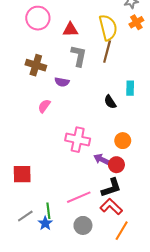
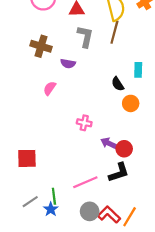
pink cross: (78, 140) -> (84, 123), size x0.6
orange circle: (123, 141) -> (131, 103), moved
red L-shape: (111, 207) -> (109, 215), moved

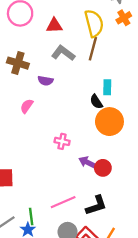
gray L-shape: (85, 36) -> (63, 53), turned -65
cyan rectangle: (138, 70) -> (107, 87), moved
orange circle: (131, 103) -> (109, 122), size x1.6
black L-shape: (119, 173) -> (96, 205), moved

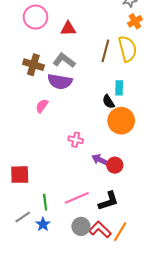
yellow semicircle: (94, 23) -> (128, 49), moved
gray L-shape: (63, 53) -> (64, 60), moved
purple semicircle: (45, 81) -> (60, 82), size x1.6
green line: (31, 216) -> (45, 202), moved

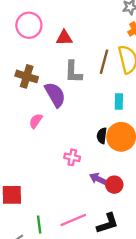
gray L-shape: (64, 60) -> (73, 72), moved, turned -125
purple semicircle: (60, 82) -> (55, 95), turned -130
black semicircle: (108, 102) -> (102, 136), moved, turned 40

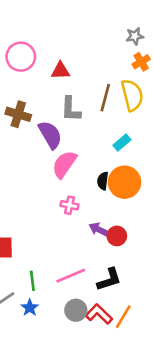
cyan rectangle: (119, 102) -> (122, 142), turned 49
pink semicircle: (36, 121) -> (64, 164), moved, size x1.6

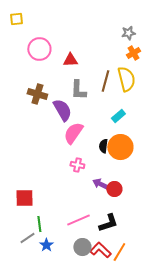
green line: (32, 281) -> (39, 224), moved

